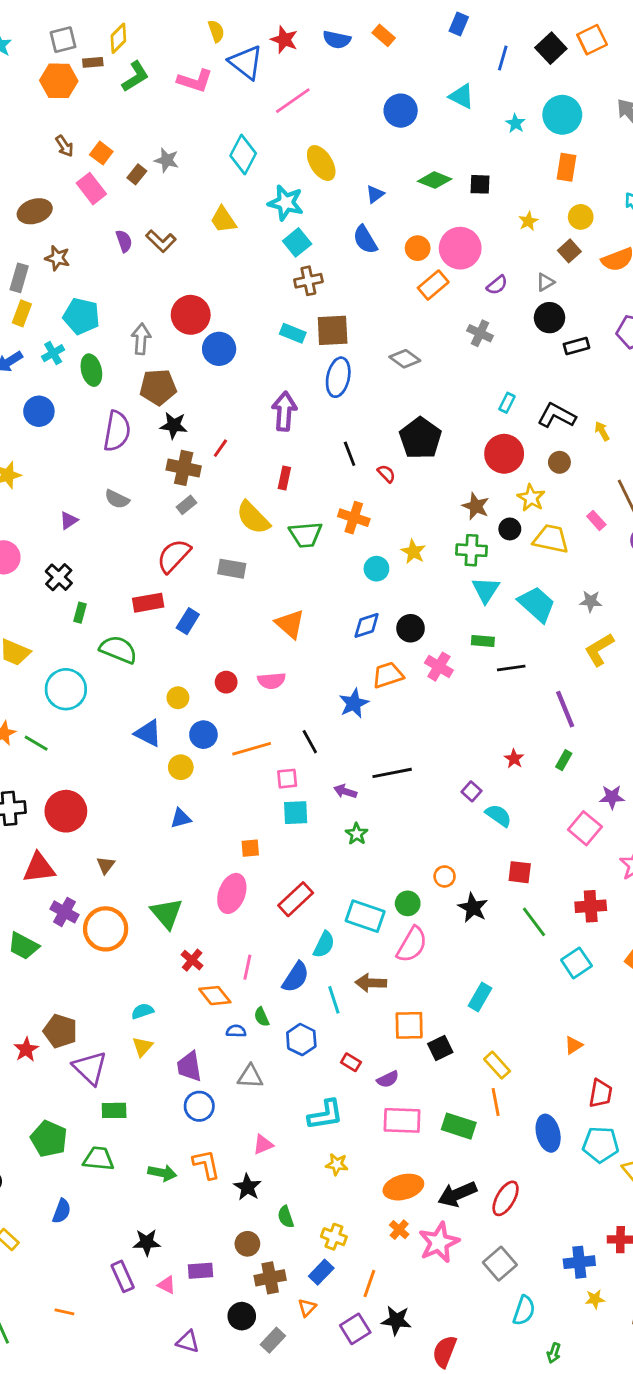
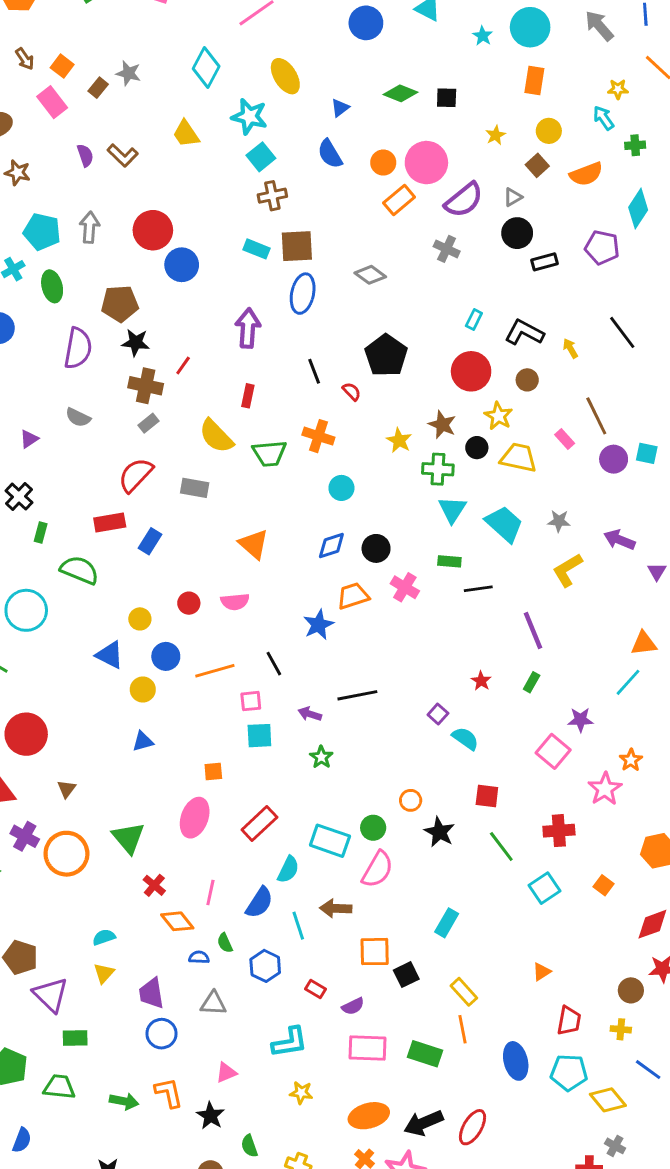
purple semicircle: (497, 285) -> (464, 200), size x1.8
gray arrow: (141, 339) -> (90, 227), moved
yellow star: (413, 552) -> (399, 440), moved

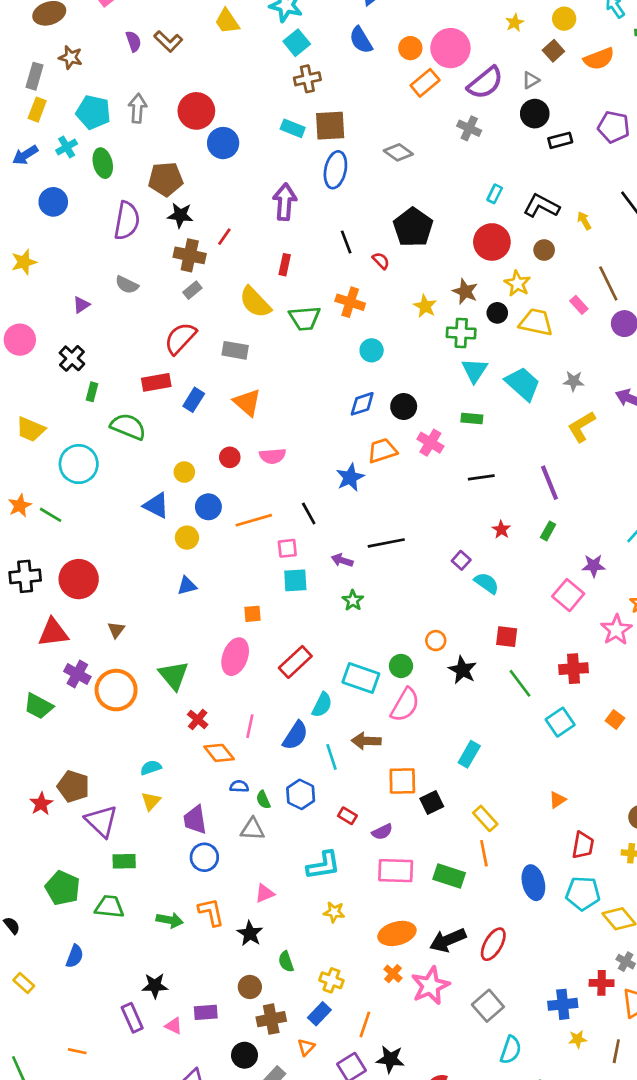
orange triangle: (254, 544) -> (247, 402), moved
black line: (478, 589) -> (481, 477), moved
green semicircle: (225, 943) -> (263, 800), moved

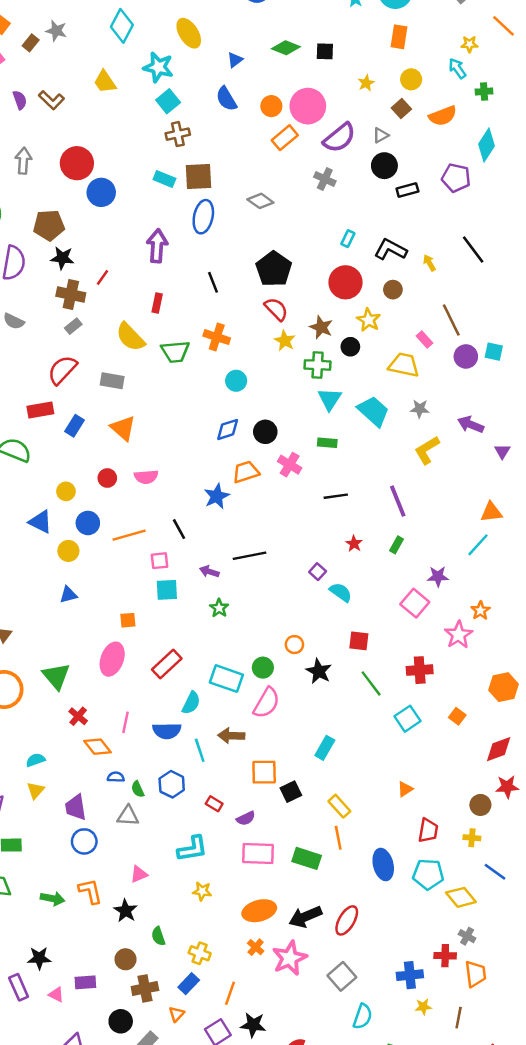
red semicircle: (381, 261) -> (276, 309), moved, size x1.5
yellow trapezoid: (536, 322) -> (404, 365), moved
blue semicircle: (295, 736) -> (167, 731), turned 56

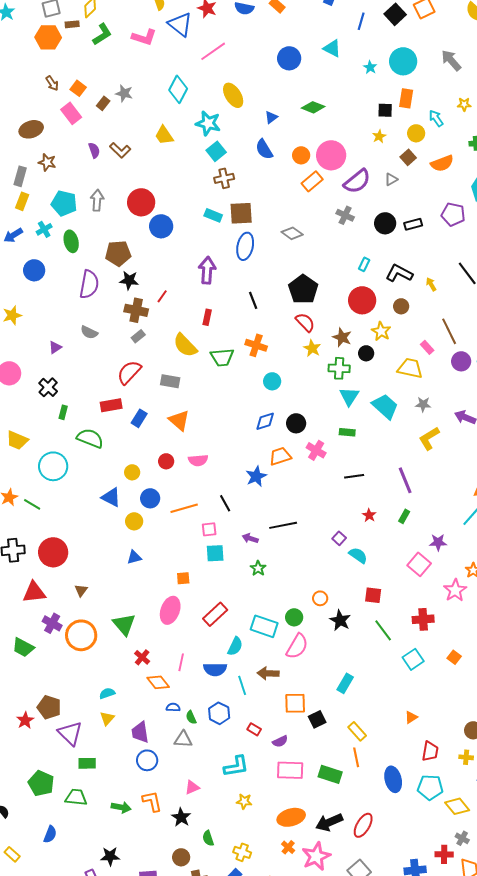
black square: (325, 51) -> (385, 110), moved
cyan arrow: (457, 68) -> (436, 118), moved
black circle: (384, 166) -> (385, 223), moved

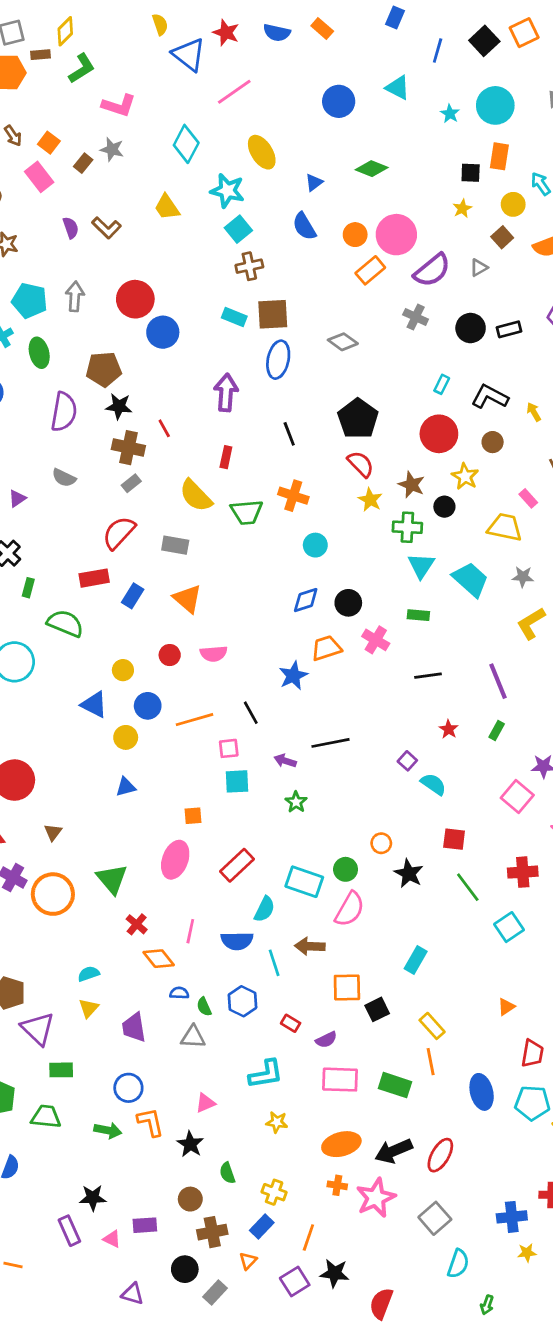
pink L-shape: (144, 37) -> (119, 105), moved
red line: (162, 296) -> (164, 428), turned -64
blue circle: (147, 760) -> (128, 1088), moved
orange cross: (288, 847) -> (337, 1185), turned -32

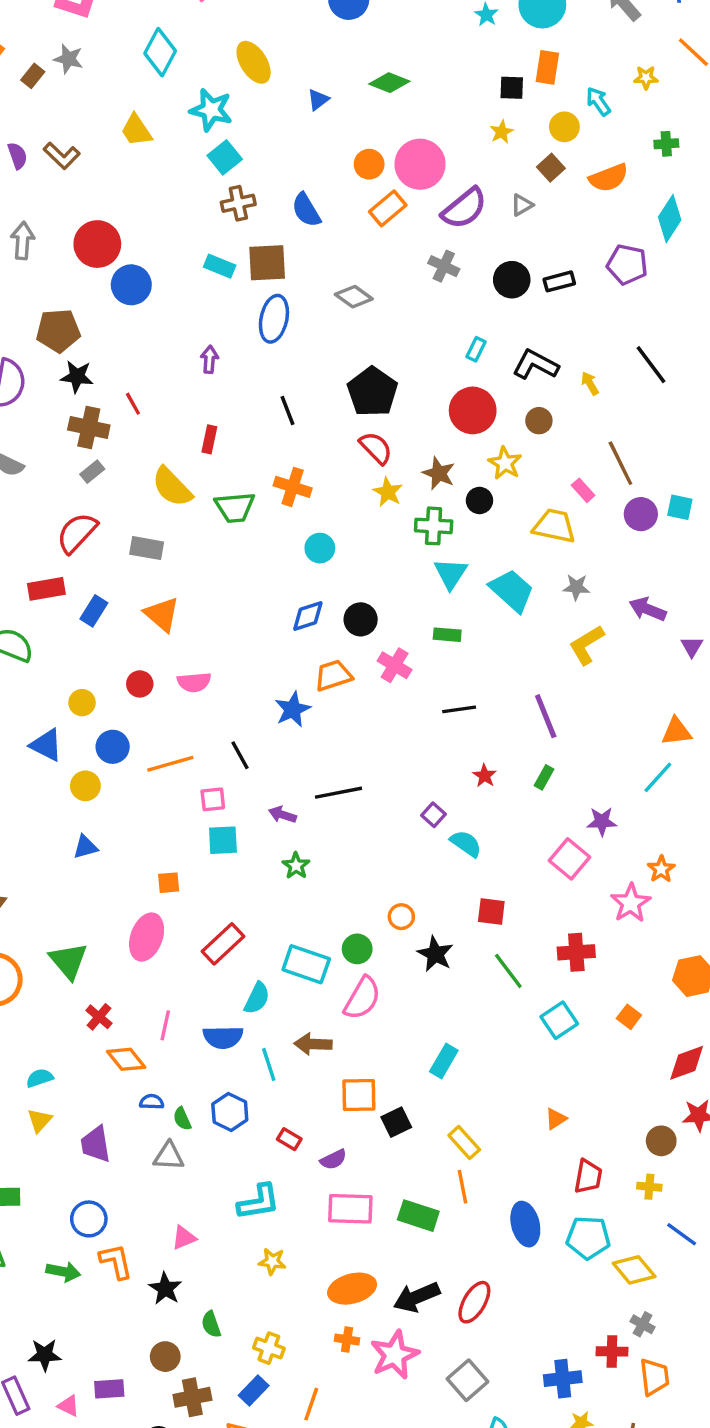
blue semicircle: (304, 226) -> (306, 210), moved
purple arrow: (226, 393) -> (209, 360), size x0.6

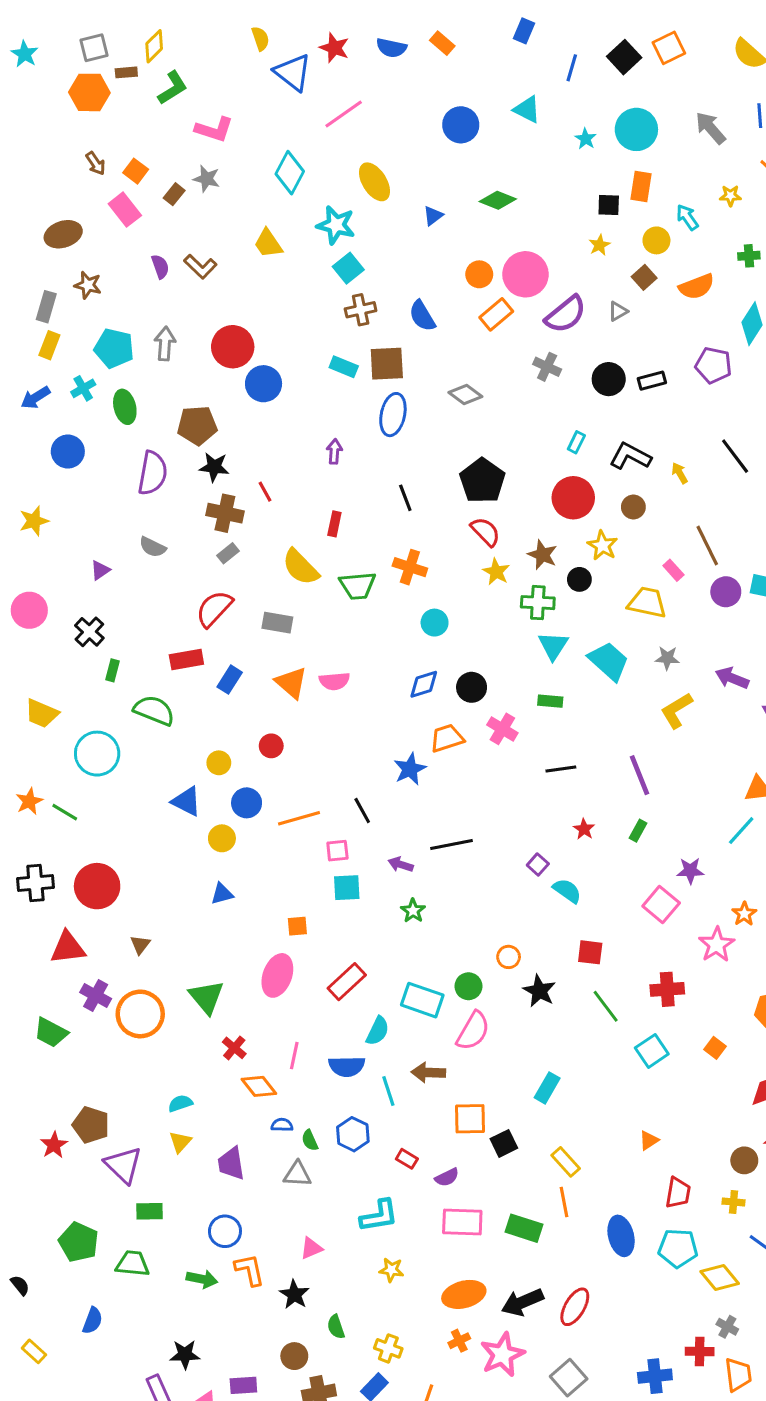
pink semicircle: (194, 682) -> (334, 681), moved
orange cross: (347, 1340) -> (459, 1341), turned -35

